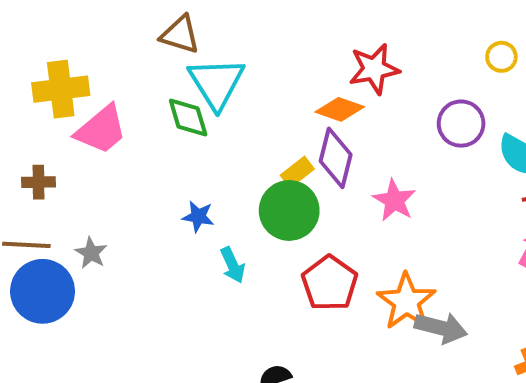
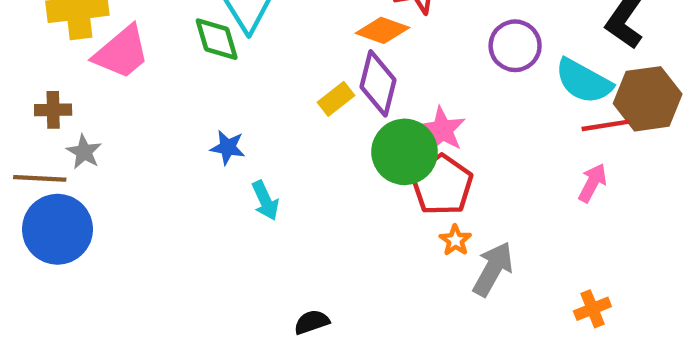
green circle: (289, 210) -> (405, 152), moved
gray star: (91, 253) -> (84, 152), moved
red pentagon: (330, 283) -> (442, 185), moved
orange star: (406, 301) -> (455, 240), size x0.5
gray arrow: (441, 328) -> (493, 269), turned -75

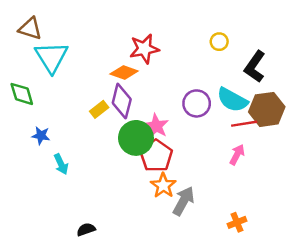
green diamond: (217, 39) -> (22, 94), moved
purple circle: (515, 46) -> (197, 103), moved
orange star: (455, 240) -> (163, 185), size x1.5

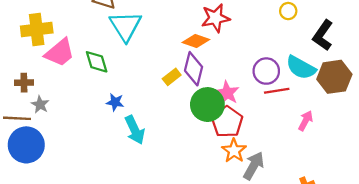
red line: (244, 124) -> (277, 91), moved
cyan arrow: (61, 164) -> (135, 130), size x1.4

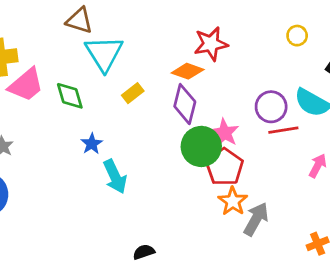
yellow rectangle: (172, 77) -> (133, 93), moved
blue star: (115, 102) -> (92, 144), turned 30

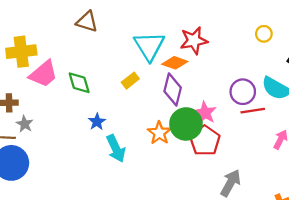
cyan triangle: (104, 53) -> (149, 46), moved
orange star: (233, 201) -> (159, 133), moved

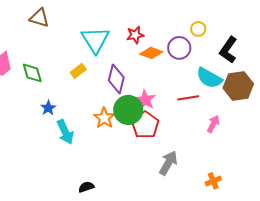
red star: (194, 41) -> (135, 35), size x0.7
orange diamond: (175, 63) -> (151, 53), moved
purple circle: (243, 92) -> (179, 48), moved

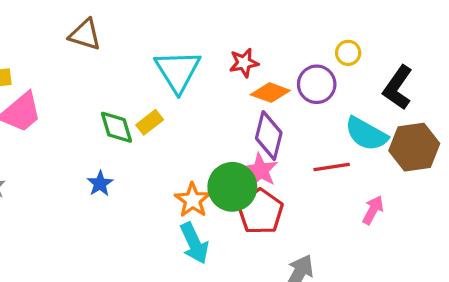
green diamond: (32, 73) -> (117, 127), moved
purple diamond: (116, 79) -> (269, 136), moved
cyan arrow: (65, 132) -> (194, 243), moved

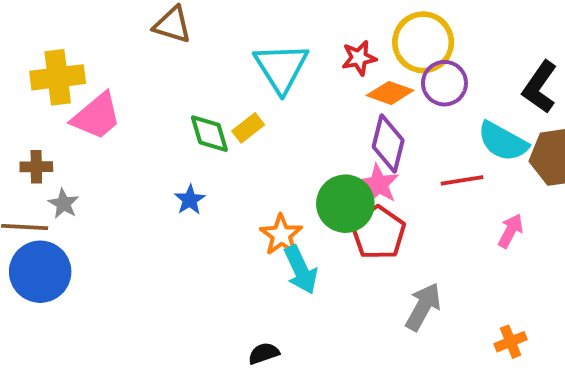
yellow circle: (348, 53) -> (423, 42), moved, size x2.0
orange star: (193, 200) -> (281, 235), moved

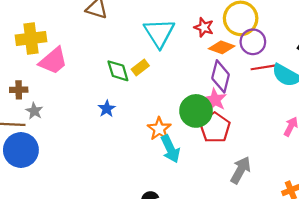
red star: (359, 58) -> (204, 27), turned 30
red line: (462, 180) -> (263, 67), moved

